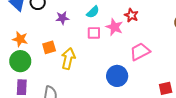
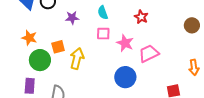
cyan semicircle: (93, 12) -> (103, 13), turned 112
pink star: (114, 27) -> (125, 43), moved
green circle: (20, 61) -> (40, 60), moved

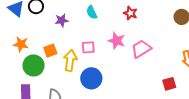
pink square: (103, 34) -> (88, 47), moved
blue circle: (125, 77) -> (91, 78), moved

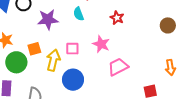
purple star: (62, 20) -> (48, 19), size x1.5
pink trapezoid: (141, 49) -> (118, 67), moved

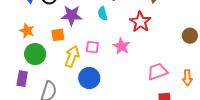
red star: (117, 18) -> (140, 22), size x1.5
orange square: (34, 49) -> (58, 35), moved
pink trapezoid: (118, 67) -> (158, 72), moved

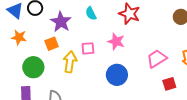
purple star: (72, 15) -> (61, 22), turned -30
orange star: (27, 31) -> (19, 37), moved
blue circle: (89, 78) -> (117, 75), moved

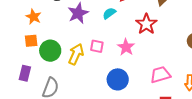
cyan semicircle: (91, 13) -> (109, 13), turned 64
orange square: (52, 44) -> (31, 41), moved
green circle: (33, 67) -> (50, 51), moved

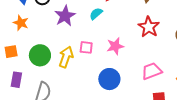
red star: (146, 24) -> (149, 27), moved
orange square: (31, 41) -> (11, 52), moved
pink star: (126, 47) -> (115, 46), turned 30

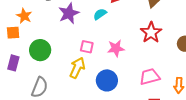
orange square: (11, 52) -> (13, 33), moved
yellow arrow: (66, 57) -> (77, 68), moved
purple rectangle: (16, 80) -> (13, 63), moved

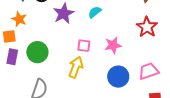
purple rectangle: (13, 63) -> (12, 57), moved
blue circle: (107, 80) -> (118, 77), moved

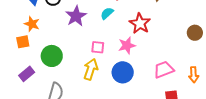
red star: (147, 27) -> (140, 23), moved
purple rectangle: (12, 57) -> (27, 74), moved, turned 42
blue circle: (118, 77) -> (123, 72), moved

